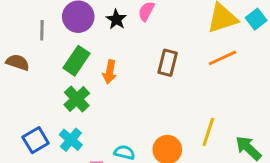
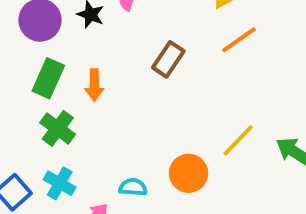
brown rectangle: (168, 63) -> (168, 59), turned 30
yellow line: (208, 132) -> (238, 140), turned 36

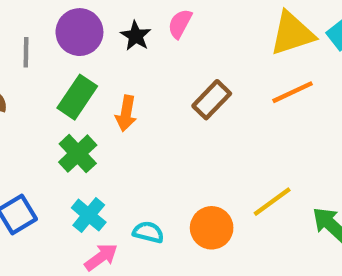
cyan cross: (60, 183) -> (89, 215), moved

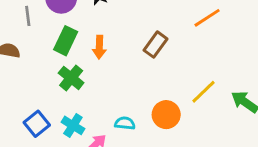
brown rectangle: (212, 100) -> (155, 45), moved
cyan cross: (89, 215) -> (73, 125), moved

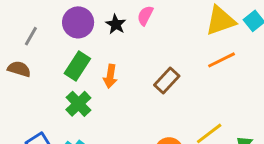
gray line: (28, 16) -> (31, 36), moved, turned 30

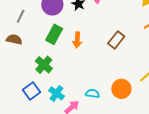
green cross: (78, 104) -> (44, 65), moved

